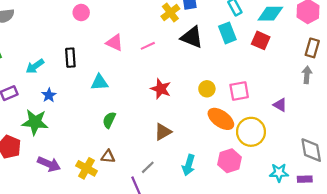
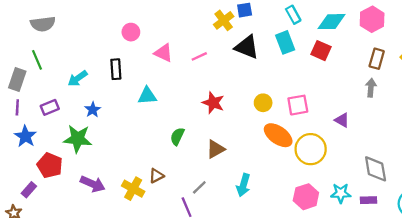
pink circle: (81, 12) -> (131, 32), moved
green semicircle: (109, 120) -> (177, 136), moved
brown triangle: (108, 157) -> (156, 176), turned -32
pink hexagon: (229, 161) -> (306, 197), moved

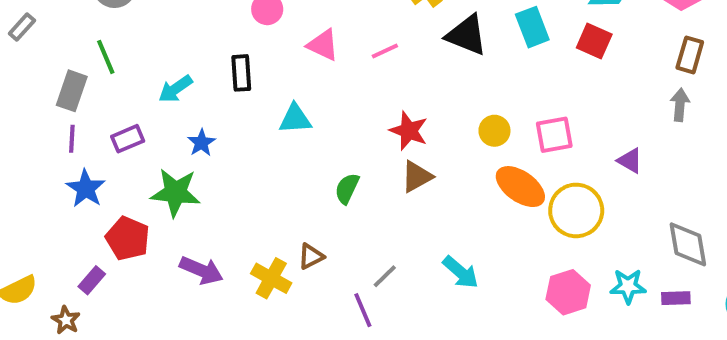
brown triangle: (216, 149) -> (417, 177), moved
cyan arrow: (243, 185) -> (461, 272), turned -65

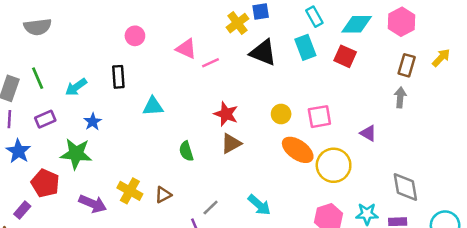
pink triangle: (323, 45) -> (186, 49), moved
green line: (106, 57) -> (38, 78), moved
green semicircle: (347, 189) -> (186, 151), turned -42
yellow cross: (271, 278) -> (130, 191), moved

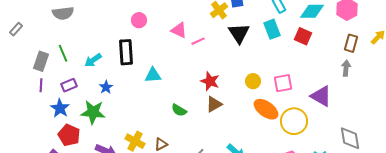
black triangle: (263, 52) -> (239, 33), turned 35
black rectangle: (118, 77) -> (126, 52), size x1.4
purple triangle: (368, 133) -> (321, 96), size x1.6
blue star: (18, 151) -> (60, 108), moved
green semicircle: (186, 151) -> (179, 110), turned -42

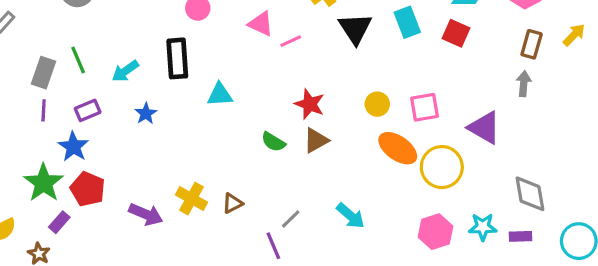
green semicircle: (179, 110) -> (273, 142), moved
green star: (93, 112) -> (44, 183), moved, turned 30

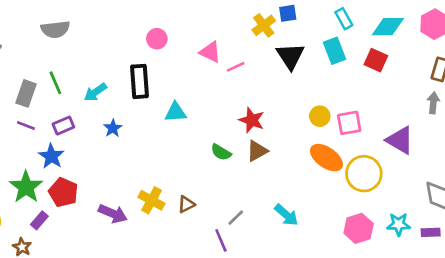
yellow circle: (377, 104) -> (320, 116), moved
purple line: (44, 110) -> (26, 126), turned -72

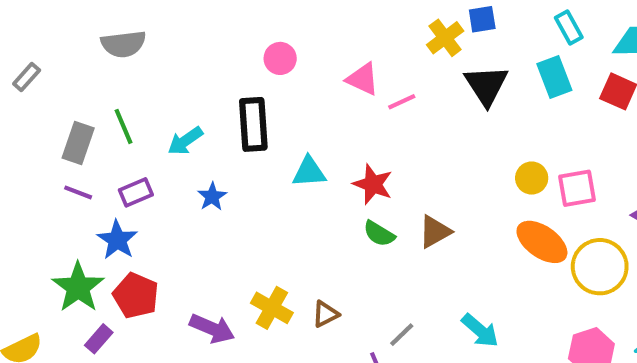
red star: (252, 120) -> (373, 184), moved

